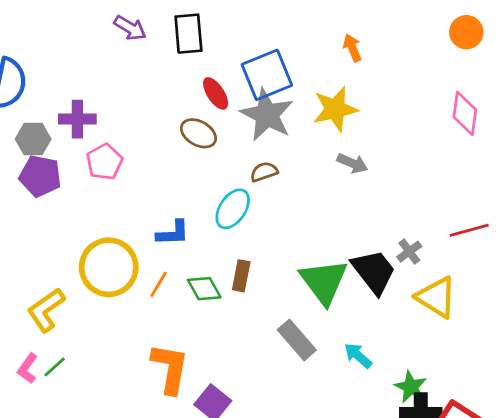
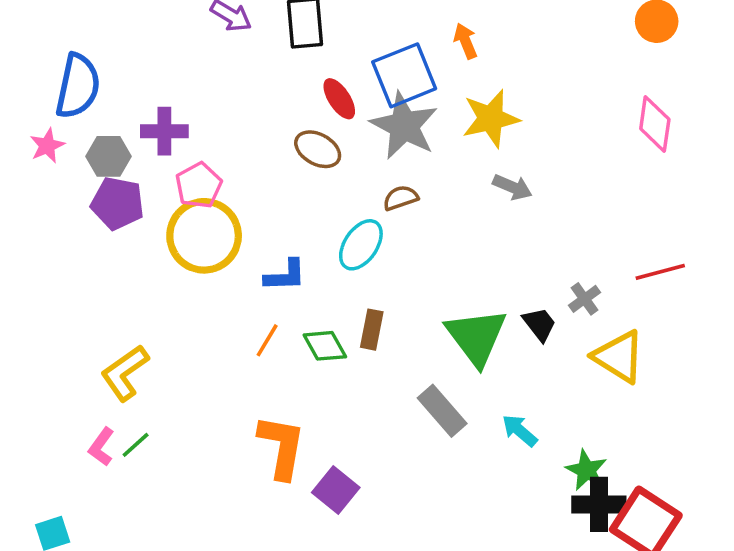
orange arrow: (352, 48) -> (466, 41), moved
yellow circle: (109, 267) -> (204, 236), moved
black trapezoid: (374, 272) -> (539, 324), size x0.6

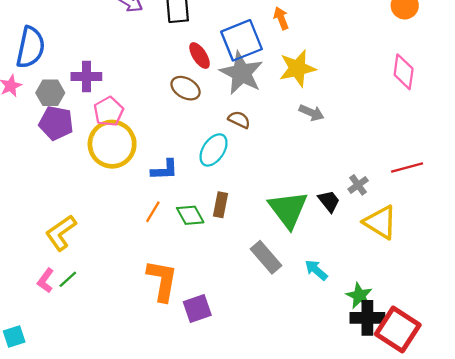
brown semicircle: (401, 198) -> (239, 120), turned 45
purple square: (336, 490) -> (197, 309), turned 32

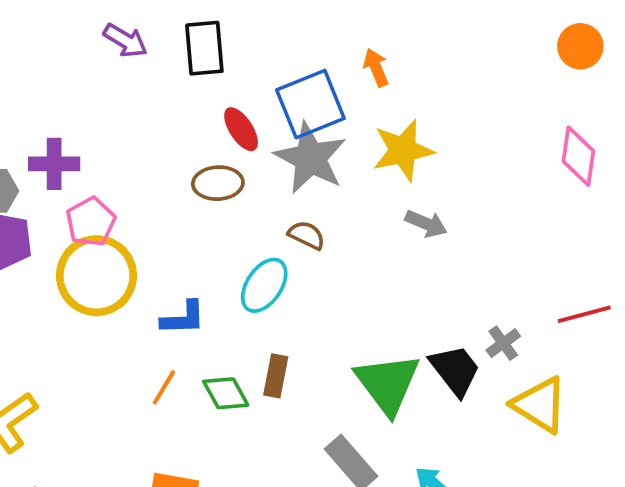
brown ellipse: (186, 88) -> (218, 183), turned -32
black trapezoid: (329, 201) -> (455, 370), size x1.4

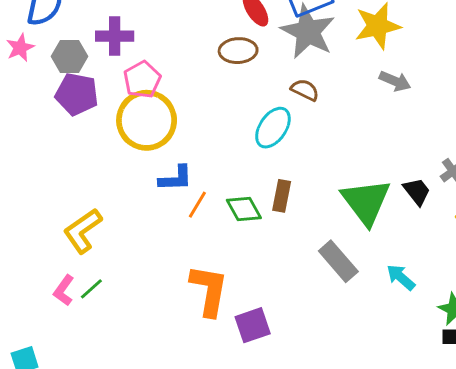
blue L-shape: (183, 318) -> (176, 178), moved
black trapezoid: (455, 370) -> (417, 192), size x0.7

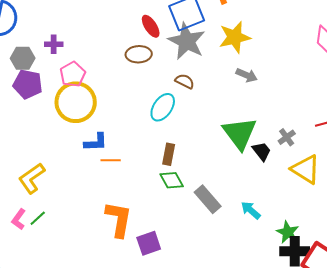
purple cross: (115, 36) -> (54, 44), size x0.7
green triangle: (366, 202) -> (240, 133), moved
orange line: (197, 205) -> (111, 160), turned 60
green diamond: (244, 209) -> (172, 180), moved

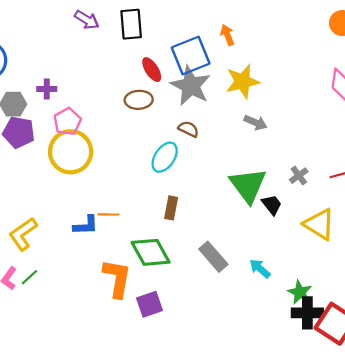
gray cross: (287, 137) -> (299, 176), moved
blue L-shape: (96, 142) -> (86, 225), moved
green diamond: (172, 180) -> (151, 252), moved, size x1.5

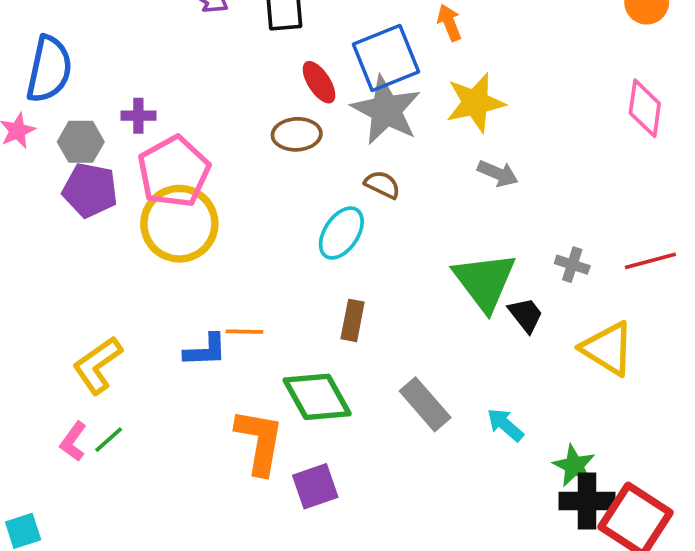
pink pentagon: (67, 121) -> (174, 172), size x1.5
gray cross: (299, 176) -> (572, 265), turned -36

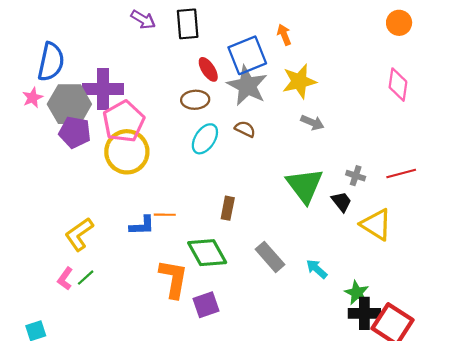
purple cross: (138, 116) -> (103, 89), size x2.0
gray hexagon: (81, 142) -> (69, 104), size x1.6
cyan ellipse: (341, 233) -> (205, 139), moved
black trapezoid: (526, 315) -> (342, 202), moved

